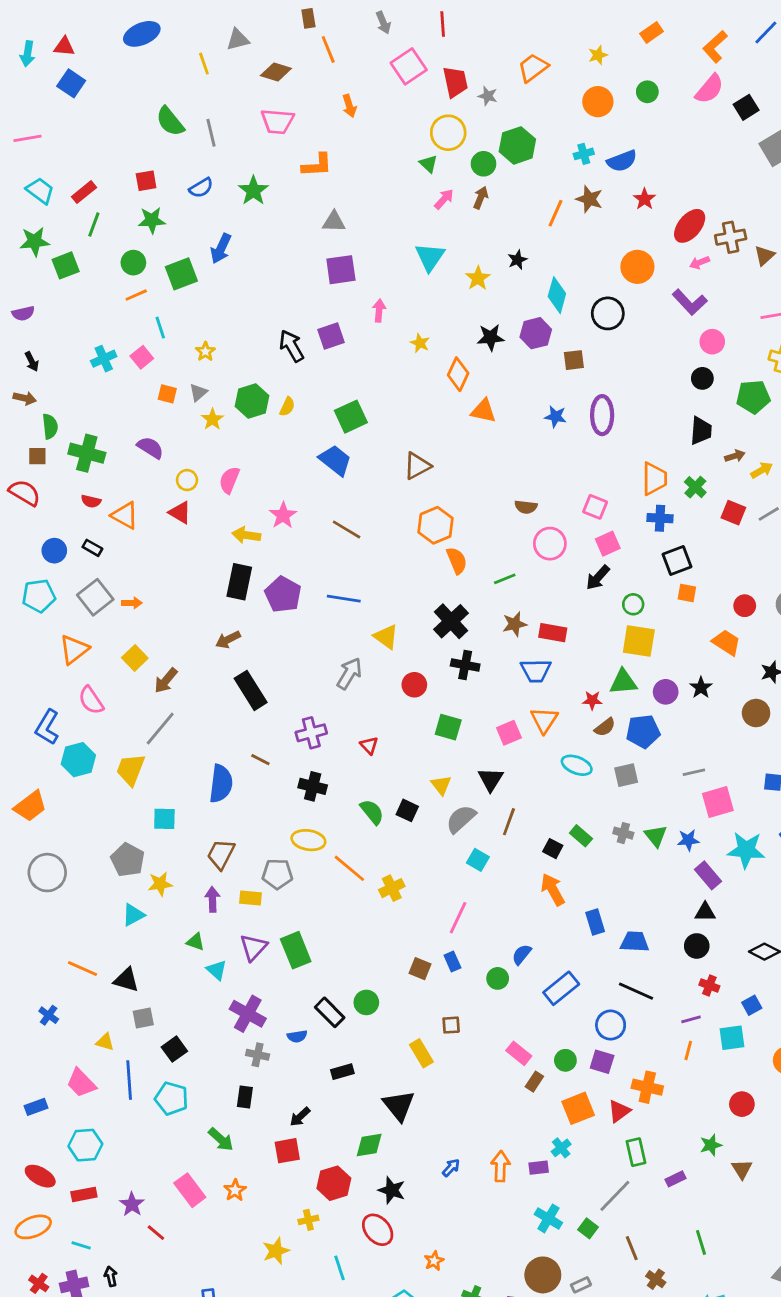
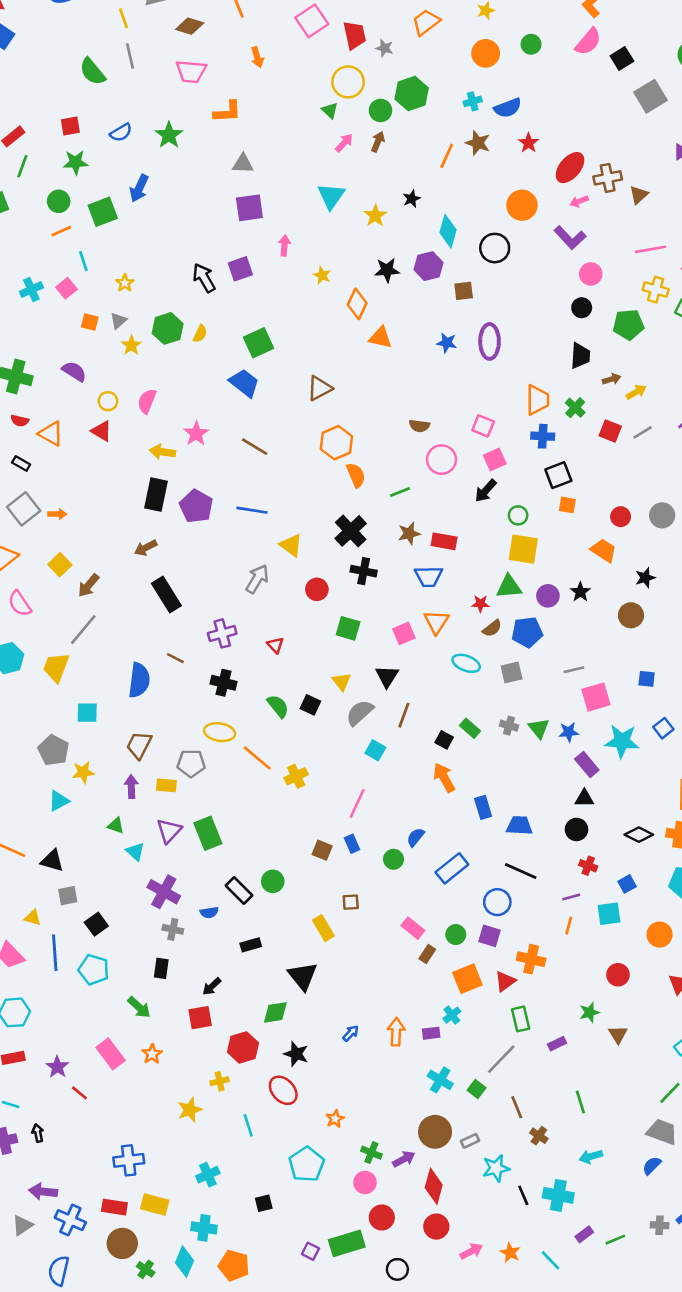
gray line: (211, 133) -> (130, 56), moved

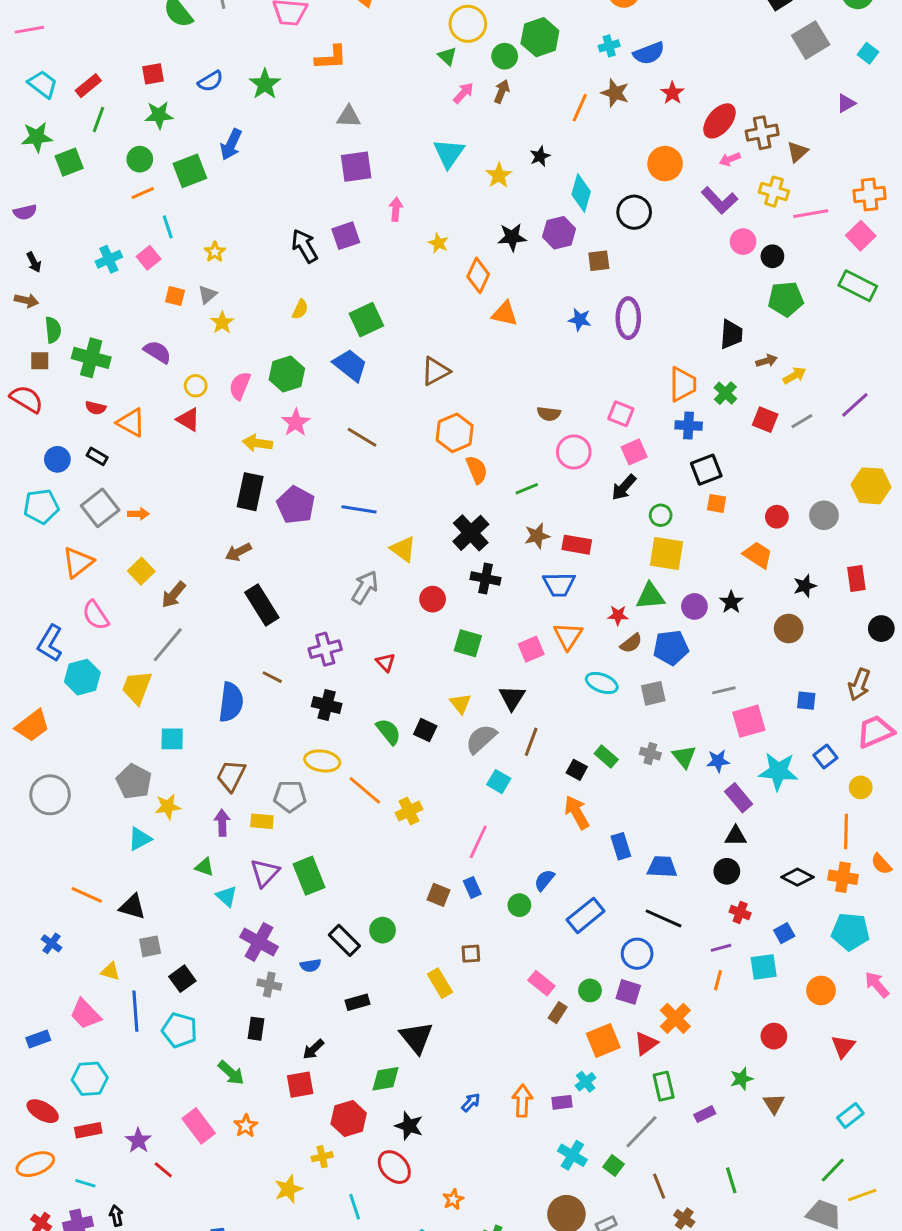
yellow cross: (656, 290) -> (774, 192), moved
black circle: (582, 308) -> (772, 256), moved
green hexagon: (168, 328) -> (287, 374), moved
orange cross: (531, 959) -> (675, 1018), turned 32

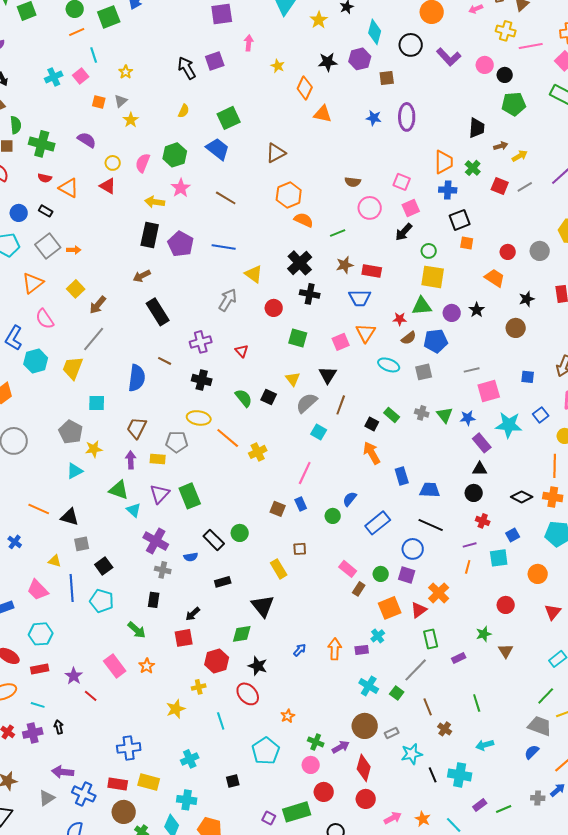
purple L-shape: (719, 200) -> (449, 57), moved
orange semicircle: (477, 470) -> (304, 220), turned -42
green triangle: (205, 867) -> (119, 490), size x1.5

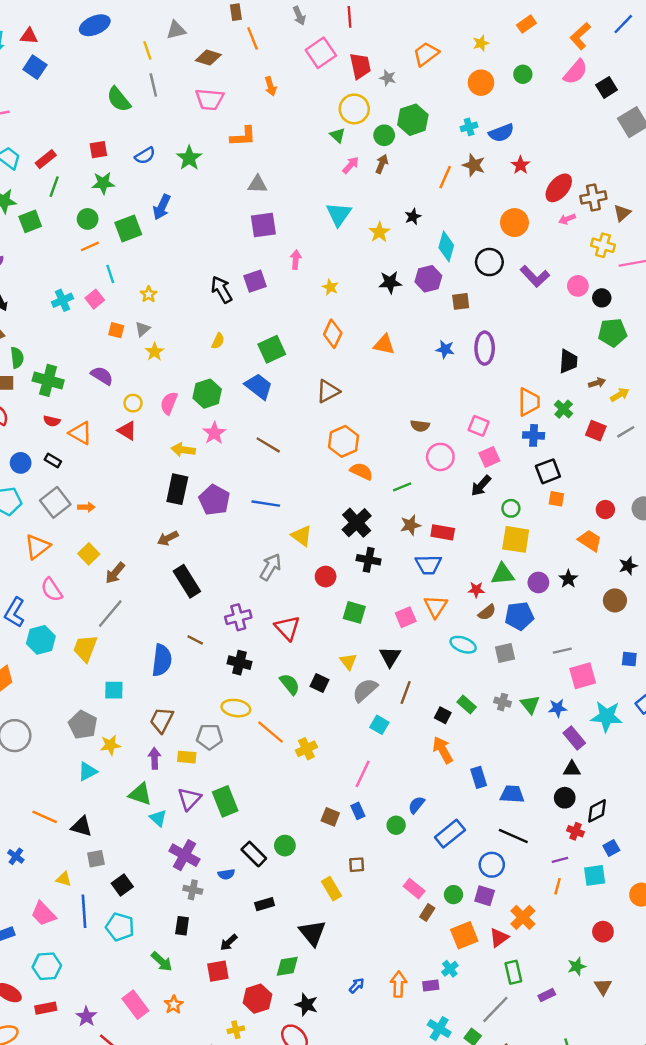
orange diamond: (305, 88) -> (333, 334), moved
red triangle: (242, 351) -> (287, 628), size x1.6
black diamond: (522, 497) -> (597, 811), moved, turned -55

